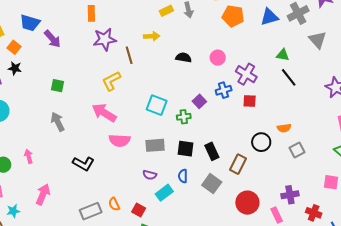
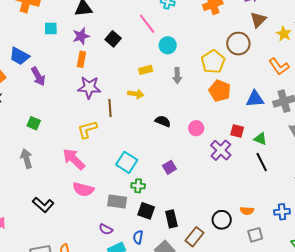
yellow rectangle: (166, 11) -> (146, 70), moved
blue cross: (224, 90) -> (282, 212), moved
red square: (250, 101) -> (237, 131), moved
green cross: (184, 117) -> (138, 186), moved

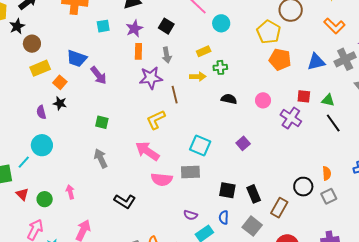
gray arrow: (177, 76) -> (167, 55), moved
green cross: (138, 186) -> (220, 67), moved
gray rectangle: (117, 201) -> (190, 172), moved
orange semicircle: (247, 211) -> (327, 173), turned -88
gray square: (255, 235) -> (329, 196), moved

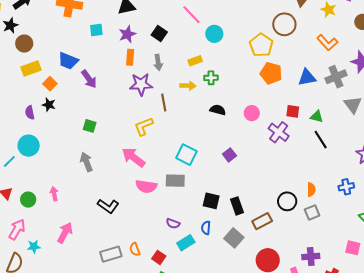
brown rectangle: (279, 208) -> (262, 221), turned 30

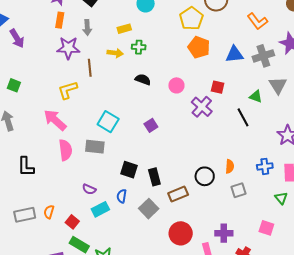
green triangle: (317, 117) -> (256, 96), moved
pink semicircle: (146, 186) -> (65, 150), turned -110
black L-shape: (108, 206) -> (26, 167), turned 50
gray square: (312, 213) -> (239, 190), moved
orange semicircle: (135, 249) -> (49, 212), turned 32

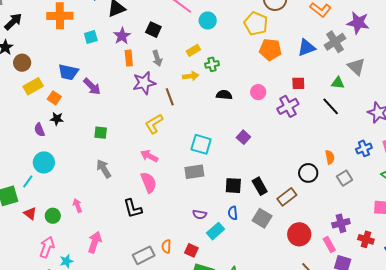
purple cross: (202, 107) -> (288, 106), turned 35
pink arrow: (55, 120) -> (149, 156), size x0.7
pink semicircle: (65, 150) -> (149, 182), moved

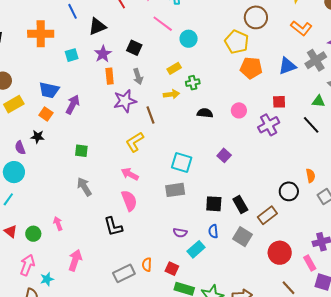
purple arrow: (92, 86) -> (73, 105), turned -108
orange square: (54, 98) -> (46, 114), moved
cyan circle: (44, 162) -> (14, 172), moved

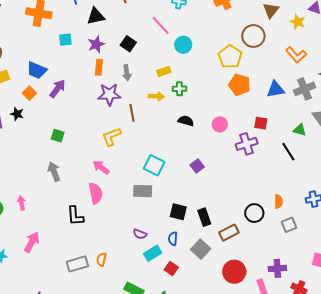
red square: (172, 269) -> (171, 269), moved

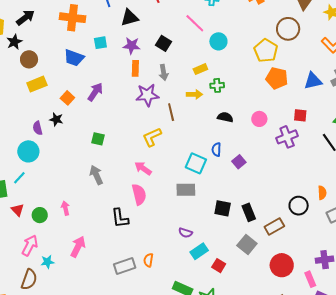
purple star: (96, 44) -> (132, 46), turned 30
blue trapezoid: (37, 70) -> (74, 58), moved
blue semicircle: (173, 239) -> (216, 150), moved

